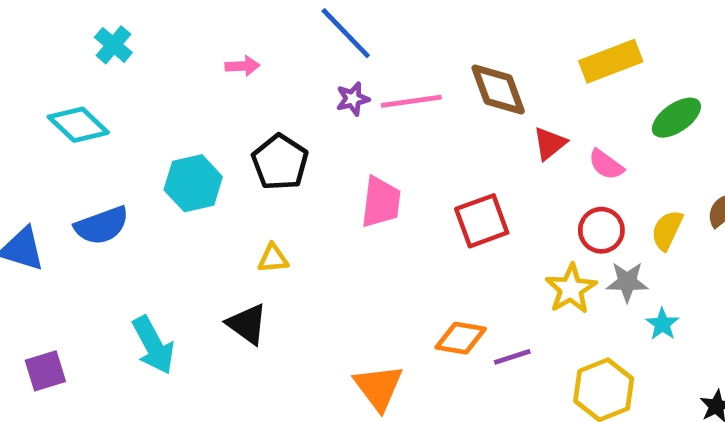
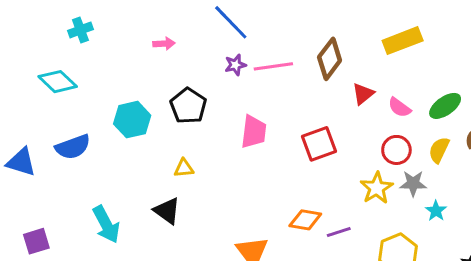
cyan cross: (113, 45) -> (80, 30), turned 30
brown diamond: (498, 89) -> (330, 59), turned 57
green ellipse: (676, 118) -> (445, 106), moved

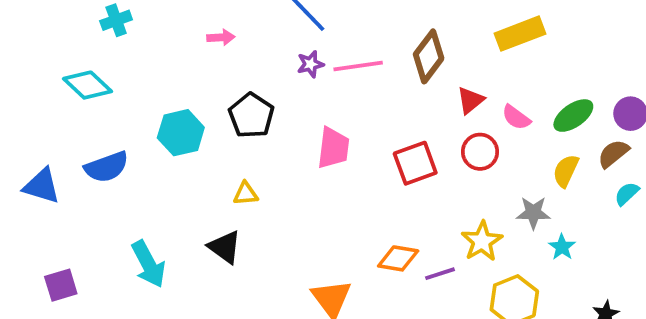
red circle: (396, 150) -> (480, 152), moved
yellow star: (377, 188) -> (482, 241), moved

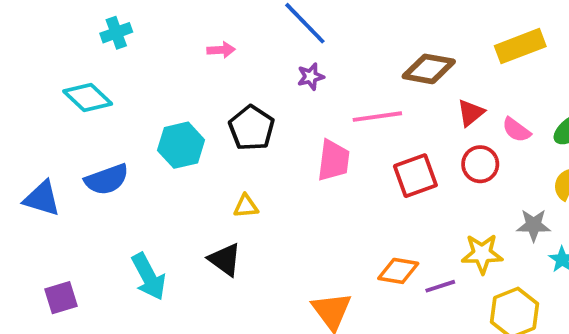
brown diamond: (429, 56) -> (429, 69), turned 63
pink line: (358, 66) -> (377, 117), moved
yellow star: (482, 241) -> (482, 254), turned 30

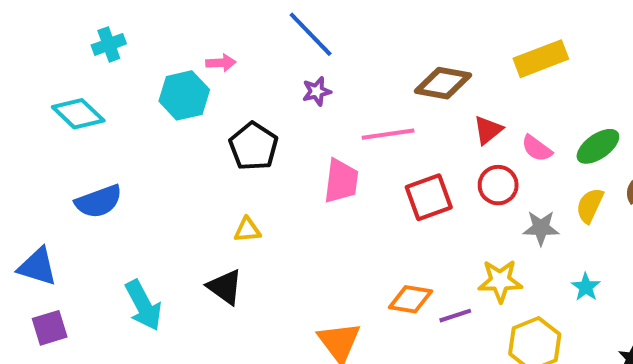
cyan hexagon: (181, 145) -> (184, 95), moved
blue triangle: (42, 198) -> (37, 267), moved
gray star: (534, 225) -> (541, 228), moved

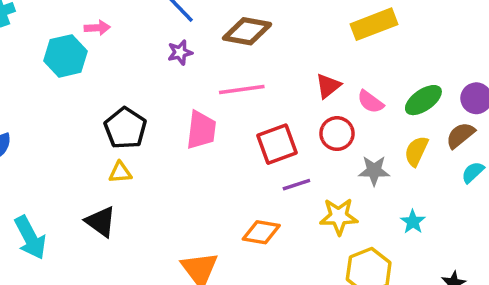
brown diamond: (443, 83) -> (247, 31), moved
black pentagon: (253, 146) -> (125, 128), moved
purple line: (455, 316) -> (296, 185), moved

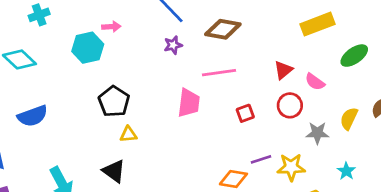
green ellipse: (423, 100) -> (354, 56), moved
black pentagon: (125, 128) -> (114, 102), moved
red square: (277, 144) -> (245, 113), size x0.6
purple line: (296, 185) -> (261, 159), moved

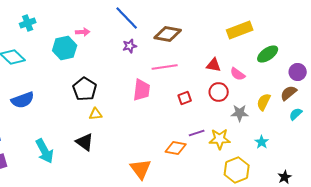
red triangle: (283, 70) -> (214, 65), turned 49

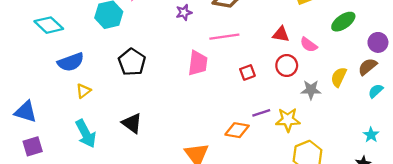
blue semicircle: (23, 100) -> (71, 62), moved
yellow triangle: (96, 114) -> (83, 91), moved, turned -32
cyan star: (262, 142) -> (371, 135), moved

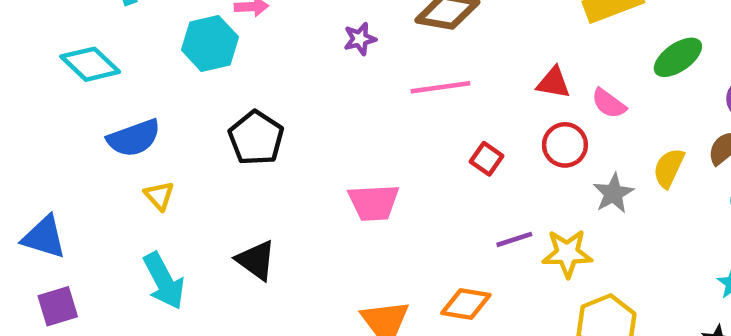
pink trapezoid: (198, 63) -> (374, 203), moved, turned 80
red square: (247, 72) -> (487, 159), turned -35
gray star: (311, 90) -> (613, 193), turned -30
yellow triangle: (83, 91) -> (159, 196), turned -35
orange diamond: (237, 130) -> (466, 304), moved

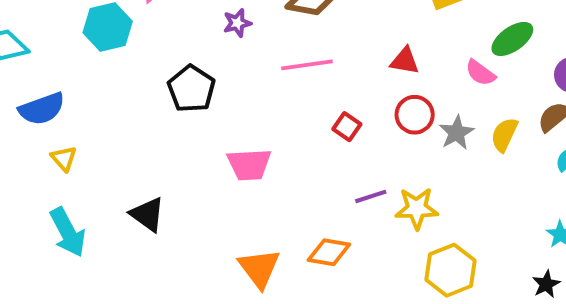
pink semicircle: (609, 103) -> (480, 73), moved
black pentagon: (256, 138) -> (191, 89), moved
gray star: (613, 193) -> (456, 133), moved

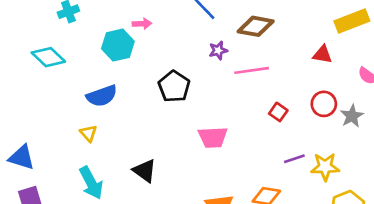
purple star: (237, 23) -> (218, 50), moved
red triangle: (405, 61) -> (322, 54), moved
blue semicircle: (42, 109) -> (102, 96), moved

